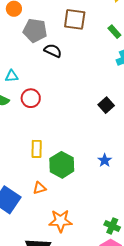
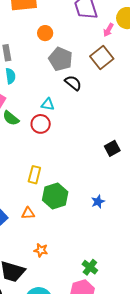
brown square: (75, 19) -> (102, 58), turned 30
cyan triangle: (12, 76) -> (48, 104), moved
orange star: (60, 221) -> (41, 250), size x0.6

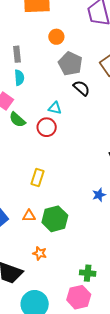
green hexagon: (55, 196) -> (55, 219), moved
blue star: (98, 202) -> (99, 195), moved
green cross: (90, 267) -> (88, 273), turned -35

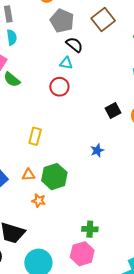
cyan triangle: (55, 108) -> (66, 63), moved
red circle: (47, 127) -> (59, 87), moved
orange star: (40, 253) -> (39, 201), moved

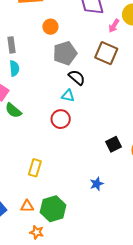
brown square: (103, 20) -> (106, 53), turned -30
gray pentagon: (62, 21) -> (65, 53), turned 30

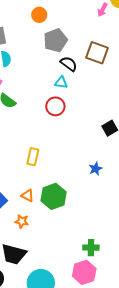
brown square: (106, 53) -> (97, 53), moved
orange triangle: (27, 206) -> (28, 196), turned 32
orange star: (37, 232) -> (22, 221), moved

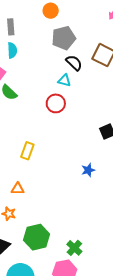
orange triangle: (28, 196) -> (18, 189), turned -32
green hexagon: (54, 196) -> (37, 237), moved
green cross: (91, 248) -> (74, 248), turned 35

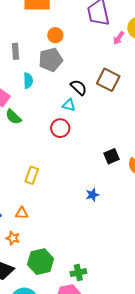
gray pentagon: (64, 38) -> (51, 60), moved
cyan semicircle: (12, 50) -> (28, 81), moved
green cross: (74, 248) -> (78, 273), turned 35

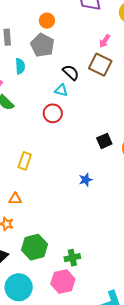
pink arrow: (119, 38) -> (105, 41), moved
gray pentagon: (51, 60) -> (42, 45), turned -30

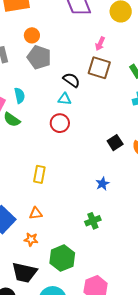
orange circle: (47, 21) -> (32, 35), moved
cyan semicircle: (20, 66) -> (20, 96), moved
green cross: (72, 258) -> (93, 221), moved

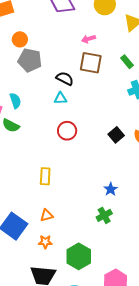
pink arrow: (100, 44) -> (88, 39), turned 56
red circle: (60, 123) -> (67, 131), moved
blue star: (102, 184) -> (111, 189), moved

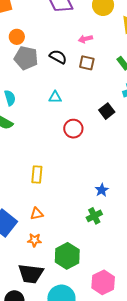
brown square: (91, 63) -> (87, 63), size x0.7
black semicircle: (65, 79) -> (58, 57), moved
red circle: (67, 131) -> (73, 129), moved
black square: (116, 135) -> (107, 111), moved

